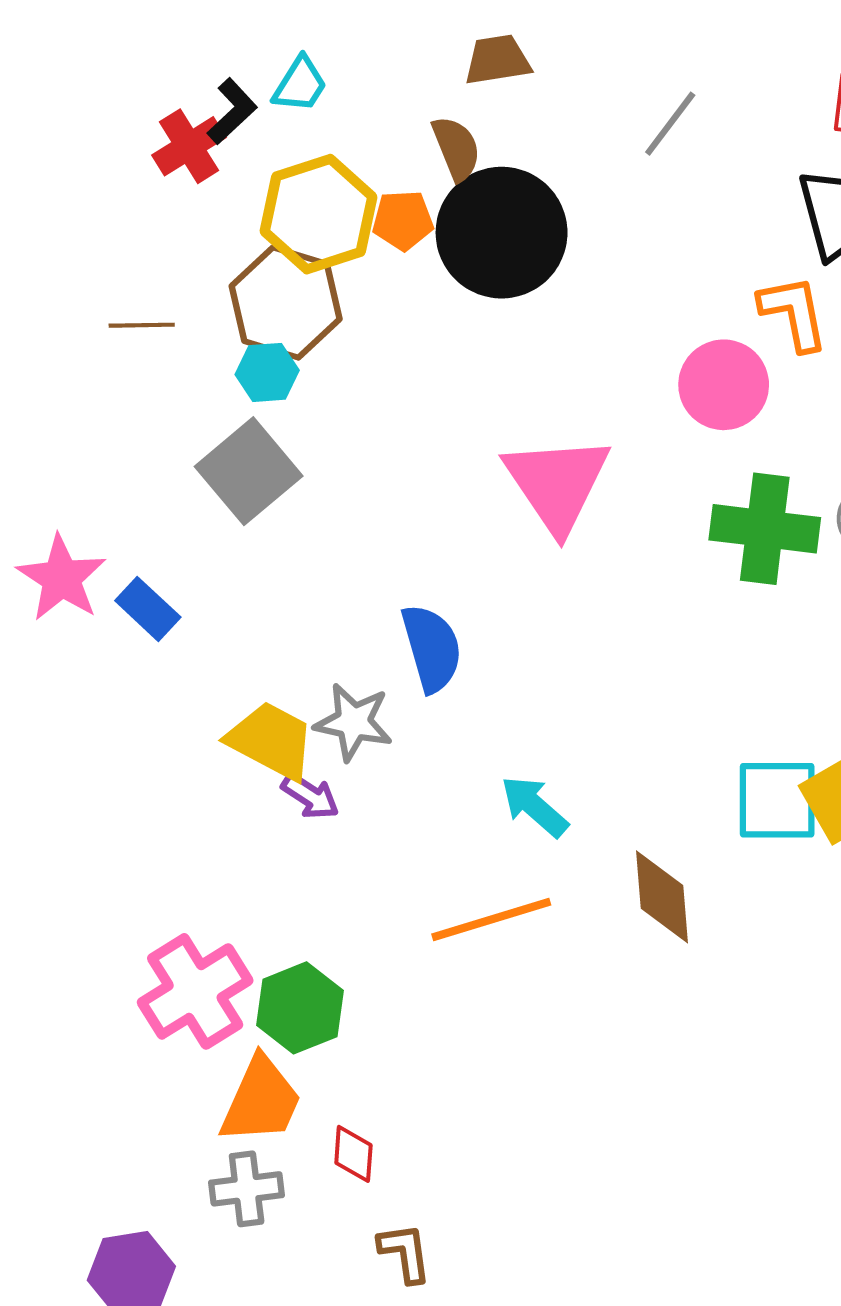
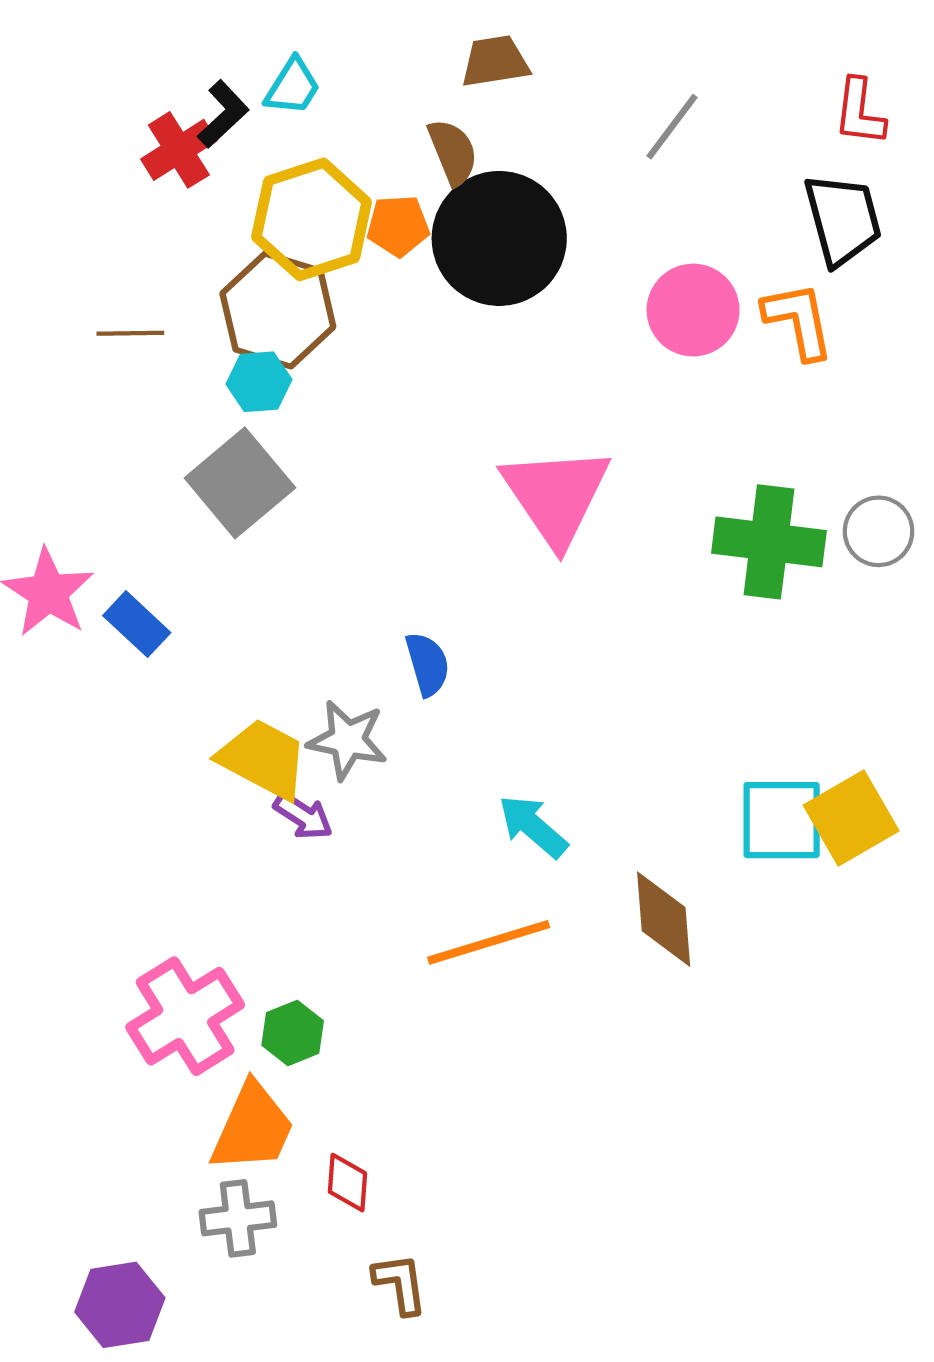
pink circle: (724, 385) -> (693, 310), moved
blue semicircle: (432, 648) -> (428, 664), size x0.7
green hexagon: (300, 1008) -> (293, 1033), size x0.7

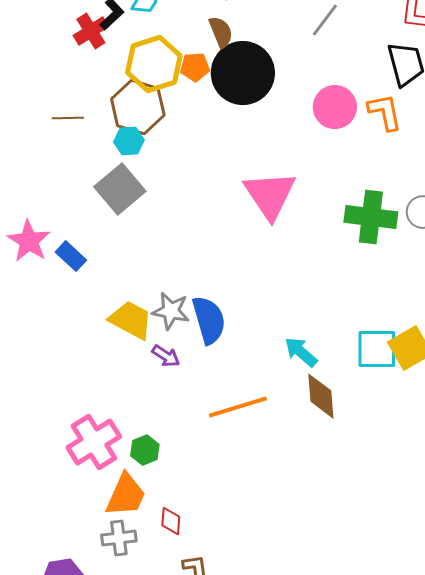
blue semicircle: (428, 664) -> (209, 320), moved, size x1.6
purple arrow: (303, 816) -> (166, 356), moved
cyan arrow: (533, 826) -> (301, 352), moved

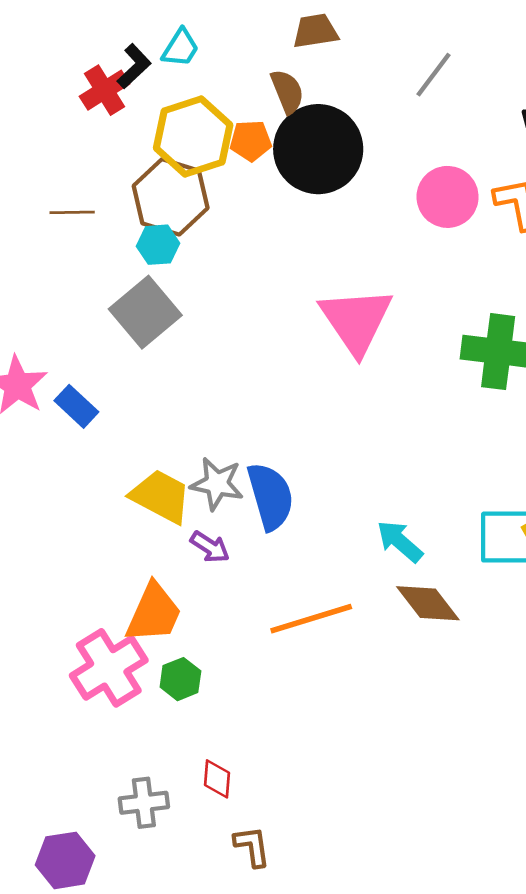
brown diamond: (321, 396) -> (428, 603), turned -33
orange trapezoid: (126, 495) -> (154, 613), moved

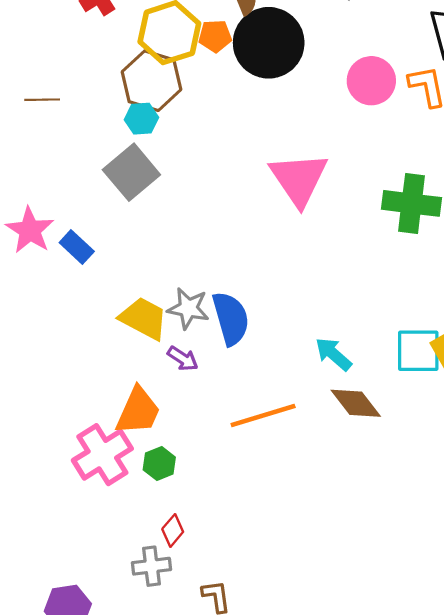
brown line: (72, 212) -> (42, 100), moved
red diamond: (217, 779) -> (173, 530), moved, turned 36
gray cross: (144, 803) -> (151, 566), moved

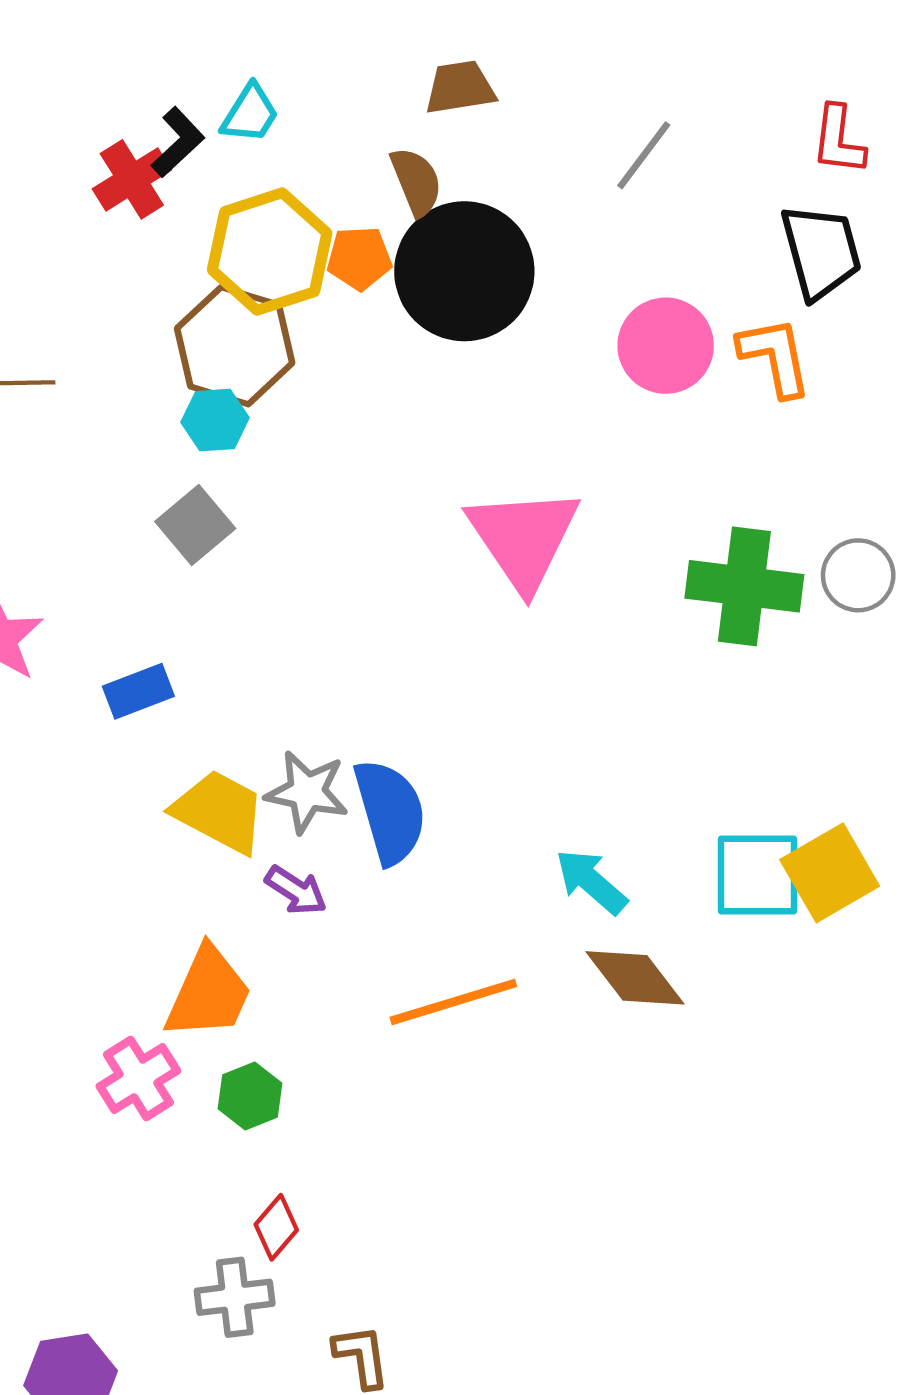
gray square: (131, 172) -> (195, 525), size x0.7
blue rectangle: (77, 247) -> (138, 691), moved, turned -64
pink cross: (102, 455) -> (138, 1078), size x0.7

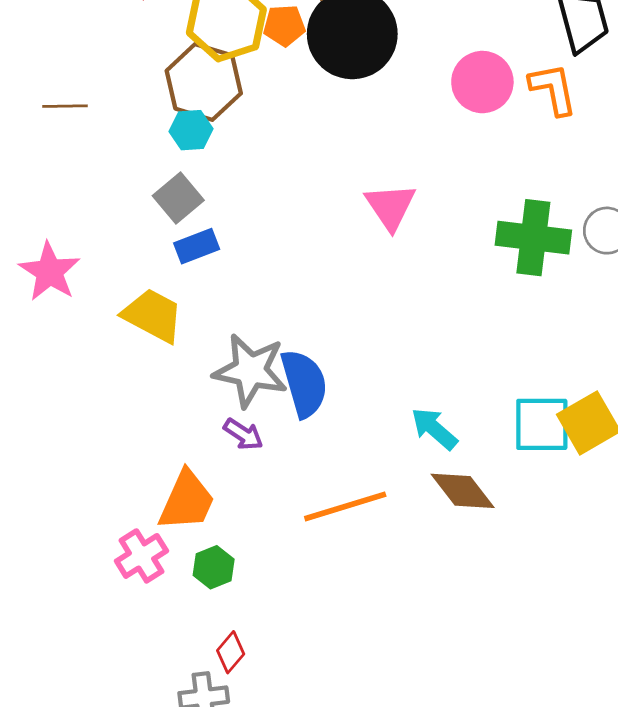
pink triangle: (523, 538) -> (390, 207), size x0.7
blue rectangle: (138, 691) -> (197, 246), moved
gray star: (307, 792) -> (250, 371), size x1.4
yellow trapezoid: (219, 812) -> (153, 315), moved

